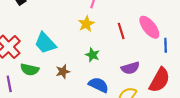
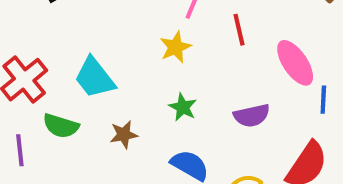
red line: (121, 31) -> (239, 30), moved
purple semicircle: (130, 68) -> (252, 116), moved

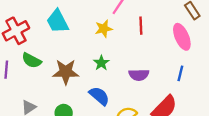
pink ellipse: (295, 63) -> (182, 37), moved
cyan trapezoid: (95, 78) -> (57, 21), moved
brown star: (124, 135) -> (66, 72), size x1.6

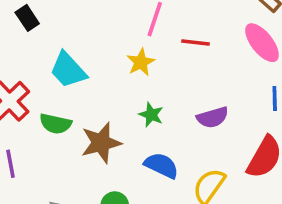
red line: (141, 26) -> (196, 42), turned -66
green semicircle: (32, 60) -> (55, 124), moved

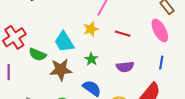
red line: (196, 42) -> (123, 34), moved
cyan trapezoid: (68, 70) -> (64, 42), moved

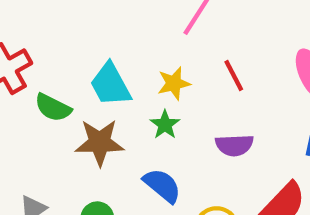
yellow star: (91, 29) -> (174, 83), moved
red line: (123, 34) -> (234, 75), turned 42

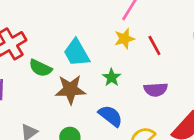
yellow star: (174, 83) -> (124, 39), moved

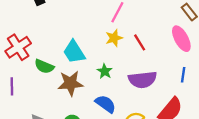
purple semicircle: (156, 90) -> (143, 80), size x1.4

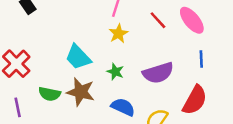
red line: (140, 42) -> (158, 20), moved
green semicircle: (44, 66) -> (50, 94), moved
brown star: (70, 83) -> (81, 92), turned 30

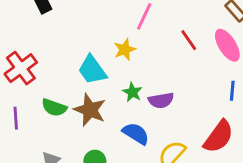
yellow star: (118, 34) -> (125, 50), moved
purple semicircle: (158, 73) -> (161, 100), moved, size x0.7

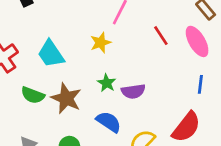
cyan trapezoid: (92, 70) -> (51, 54), moved

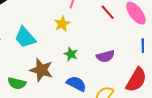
purple semicircle: (133, 91) -> (105, 56), moved
green semicircle: (33, 95) -> (17, 83), moved

